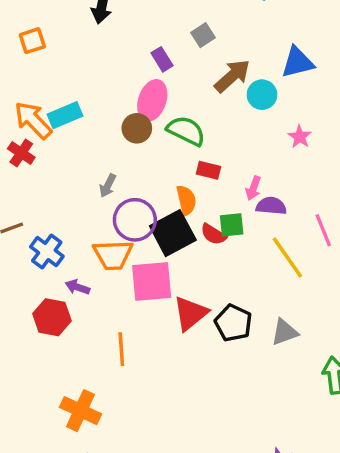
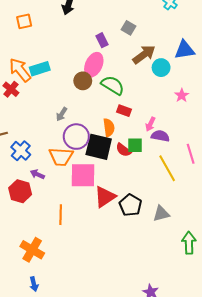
gray square: (203, 35) -> (129, 28), turned -32
black square: (173, 233) -> (99, 147), turned 36

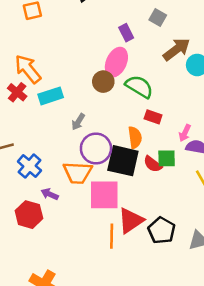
cyan rectangle: (40, 69) -> (51, 96), moved
orange line: (61, 215) -> (112, 236), moved

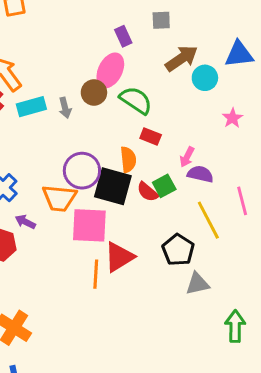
gray square: (158, 18) -> (161, 20), turned -35
gray arrow: (78, 122) -> (65, 108), moved, turned -49
green square: (167, 158) -> (164, 186), turned -30
black pentagon: (162, 230) -> (178, 250), moved

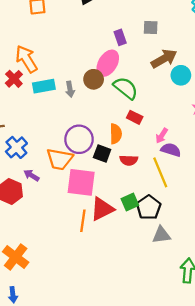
black square: (113, 186) -> (102, 153), size x0.6
green square: (164, 186) -> (130, 202), moved
red semicircle: (148, 192) -> (129, 160), turned -42
yellow line: (208, 220) -> (160, 172), moved

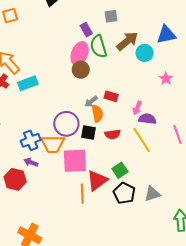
brown circle: (94, 79) -> (81, 70), moved
green semicircle: (126, 88) -> (98, 46), moved, turned -135
gray arrow: (70, 89) -> (91, 102), moved, turned 72
blue cross: (16, 147) -> (31, 140), moved, turned 30
black pentagon: (149, 207) -> (124, 193), moved

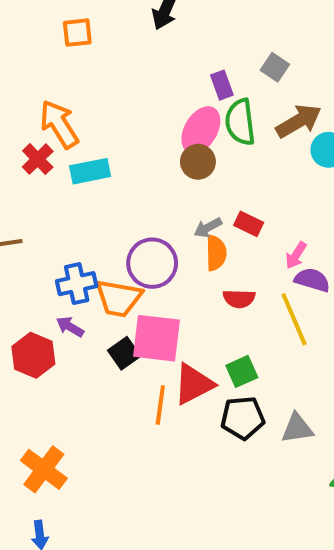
gray square: (111, 16) -> (275, 67), turned 32
black square: (89, 133) -> (124, 353), moved, turned 35
black pentagon: (124, 193) -> (243, 418), turned 30

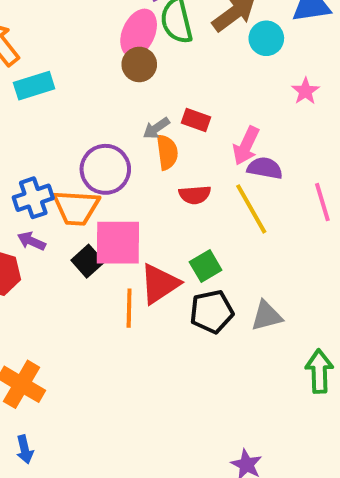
pink arrow: (296, 255) -> (246, 146), size x1.4

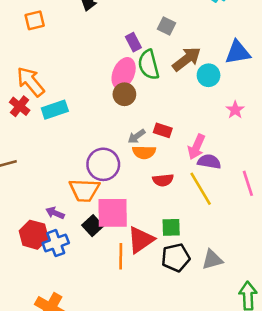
orange semicircle: (167, 152) -> (144, 152), turned 100
blue cross: (33, 198) -> (56, 243), moved
green square: (206, 266) -> (171, 227), turned 30

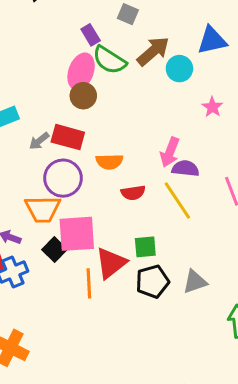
green semicircle: (149, 65) -> (109, 60), turned -40
red rectangle: (163, 130) -> (68, 137), moved, size x1.5
gray arrow: (137, 136) -> (39, 141), moved

